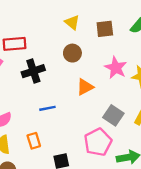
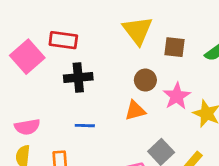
yellow triangle: (72, 22) -> (138, 30), size x1.6
brown circle: (72, 53) -> (145, 80), moved

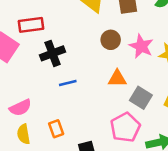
orange triangle: (135, 111) -> (117, 79), moved, turned 30
blue line: (85, 126) -> (68, 83), moved

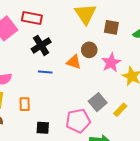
black cross: (52, 53) -> (41, 45), turned -30
orange triangle: (117, 79) -> (74, 62), moved

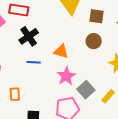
brown circle: (89, 50) -> (94, 41), moved
pink star: (111, 63) -> (66, 76), moved

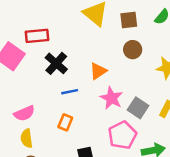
orange triangle: (61, 51) -> (98, 71), turned -35
orange rectangle: (15, 94) -> (65, 122), moved, turned 40

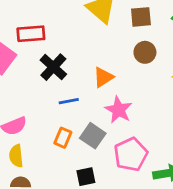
gray square: (138, 108) -> (93, 136), moved

